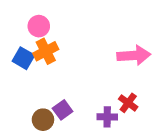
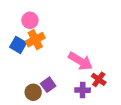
pink arrow: (134, 55) -> (80, 61), moved, turned 35

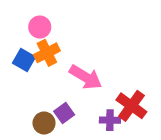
pink arrow: (80, 61) -> (86, 77), moved
red cross: (99, 79) -> (131, 106), size x1.5

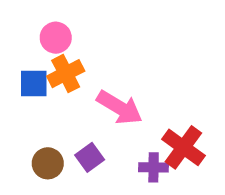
blue square: (24, 60) -> (34, 84), turned -30
brown circle: (44, 123) -> (48, 163), moved

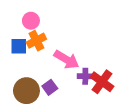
brown circle: (48, 163) -> (26, 91), size x1.5
purple cross: (154, 167) -> (85, 76), moved

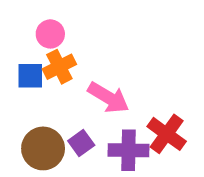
purple cross: (85, 76) -> (128, 150), moved, size x1.5

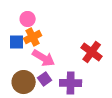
pink arrow: (108, 98) -> (44, 58), moved
red cross: (167, 134) -> (92, 52), moved

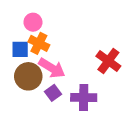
orange cross: (33, 37) -> (39, 43), turned -36
brown circle: (24, 82) -> (28, 76), moved

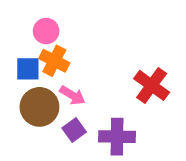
pink arrow: (52, 68) -> (72, 95), size x0.7

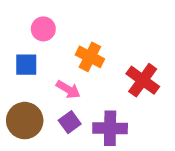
orange cross: (54, 61) -> (90, 57), moved
brown circle: (39, 107) -> (25, 121), moved

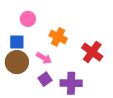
brown circle: (25, 121) -> (17, 62), moved

